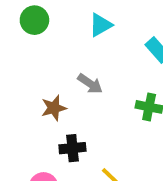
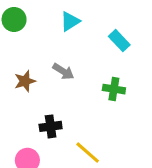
brown star: (54, 108) -> (25, 81), moved

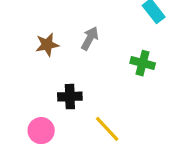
gray arrow: (63, 71) -> (90, 38), turned -100

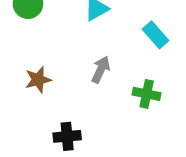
gray arrow: (90, 38) -> (101, 70), moved

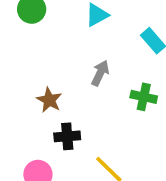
brown star: (38, 80) -> (49, 100), moved, turned -30

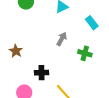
brown star: (49, 100) -> (16, 51), moved

